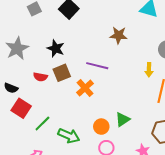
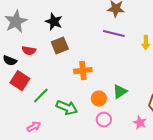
purple line: (97, 66) -> (114, 34), moved
red semicircle: (40, 77) -> (29, 51), moved
orange cross: (85, 88) -> (83, 71), moved, turned 36

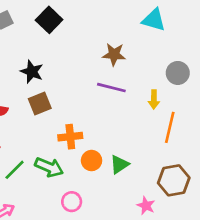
orange circle: (99, 99) -> (92, 161), moved
green arrow: (67, 108) -> (49, 167), moved
pink circle: (104, 120) -> (72, 202), moved

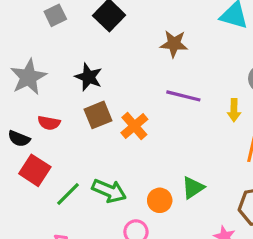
brown star: (114, 54) -> (174, 44), moved
orange cross: (70, 137) -> (134, 126), moved, turned -35
orange circle: (92, 161) -> (160, 200), moved

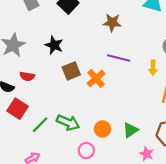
brown square: (98, 115) -> (71, 71), moved
orange cross: (134, 126) -> (96, 78), moved
green triangle: (193, 188) -> (130, 130), moved

